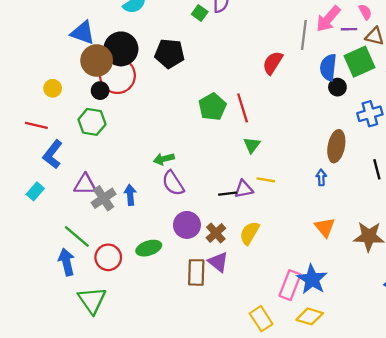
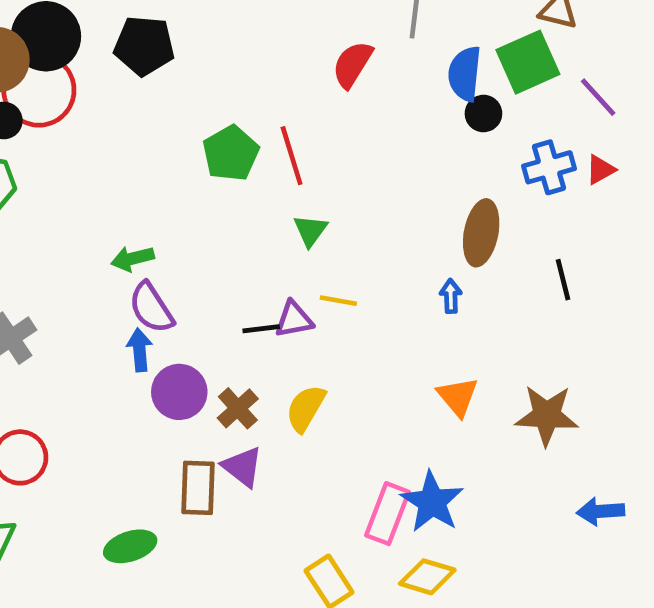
blue arrow: (130, 195) -> (140, 350), moved
green ellipse: (149, 248) -> (130, 546), moved

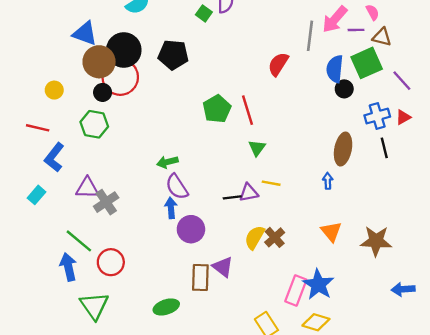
black line: (563, 280) -> (384, 148), moved
brown cross: (238, 408) -> (275, 237), moved

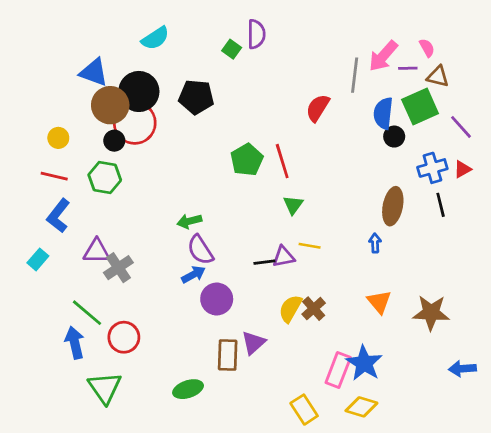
red line: (38, 128) -> (54, 176), moved
blue arrow: (171, 208) -> (193, 274), turned 66
purple triangle: (223, 267) -> (254, 343), turned 40

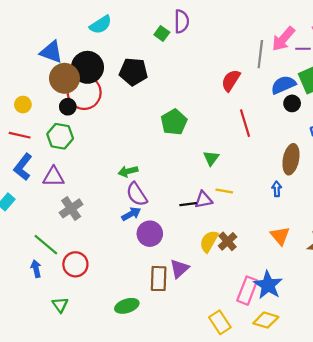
blue semicircle: (383, 113) -> (283, 85), turned 60
red line: (282, 161) -> (245, 123), moved
purple triangle: (97, 251) -> (54, 177), moved
blue arrow: (75, 343) -> (36, 269), size x0.7
green triangle: (105, 388) -> (60, 305), size x0.6

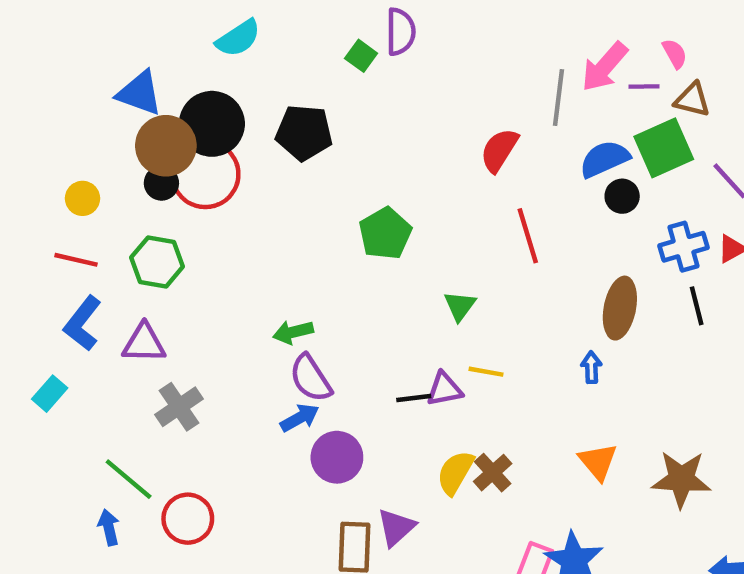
black circle: (68, 107) -> (161, 183), moved

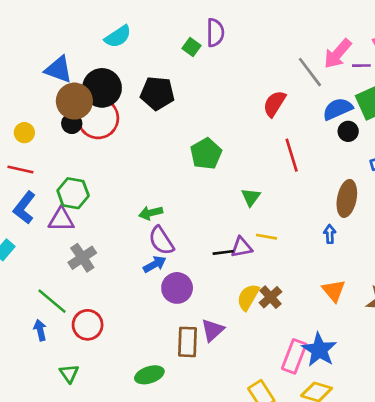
gray line: (558, 97) -> (310, 72), turned -44
green hexagon: (157, 262) -> (73, 193), moved

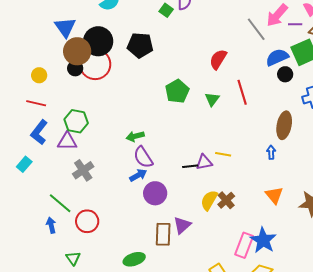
blue triangle: (59, 69) -> (65, 27), turned 35
red semicircle: (274, 104) -> (218, 59), moved
green triangle: (251, 197) -> (212, 99), moved

